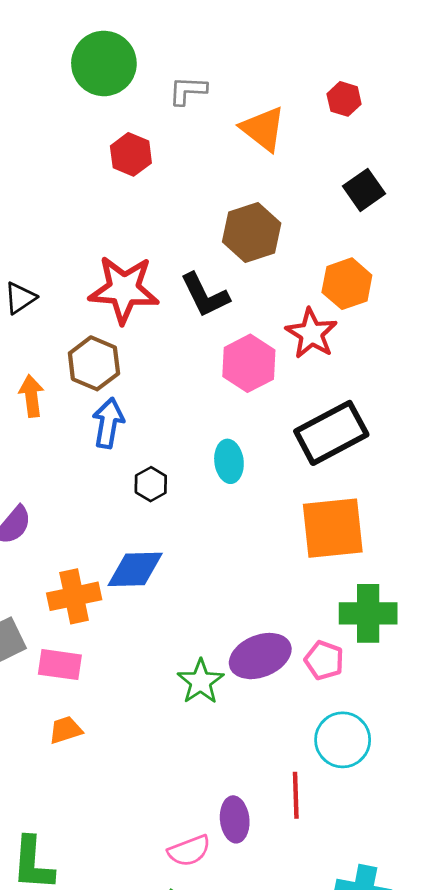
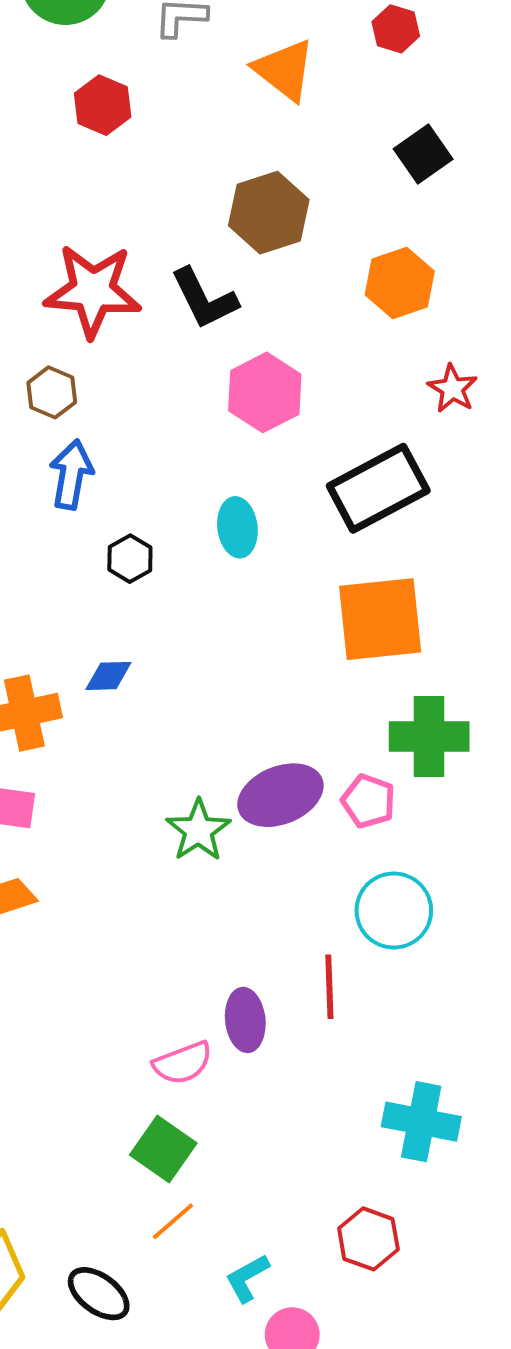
red star: (311, 333) -> (452, 389), moved, size x0.7
brown hexagon: (94, 363) -> (52, 392), size x0.7
blue diamond: (135, 569) -> (108, 676), size x0.6

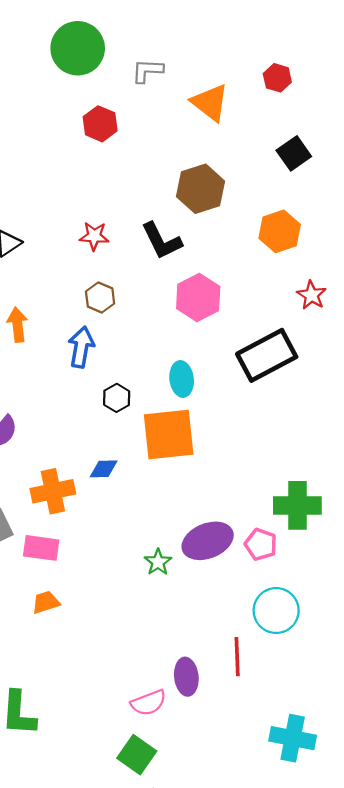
red star: (93, 291) -> (94, 236), size x0.5
brown hexagon: (52, 392) -> (100, 297), moved
orange square: (380, 619) -> (169, 435), moved
green star: (198, 830) -> (158, 562), size x0.7

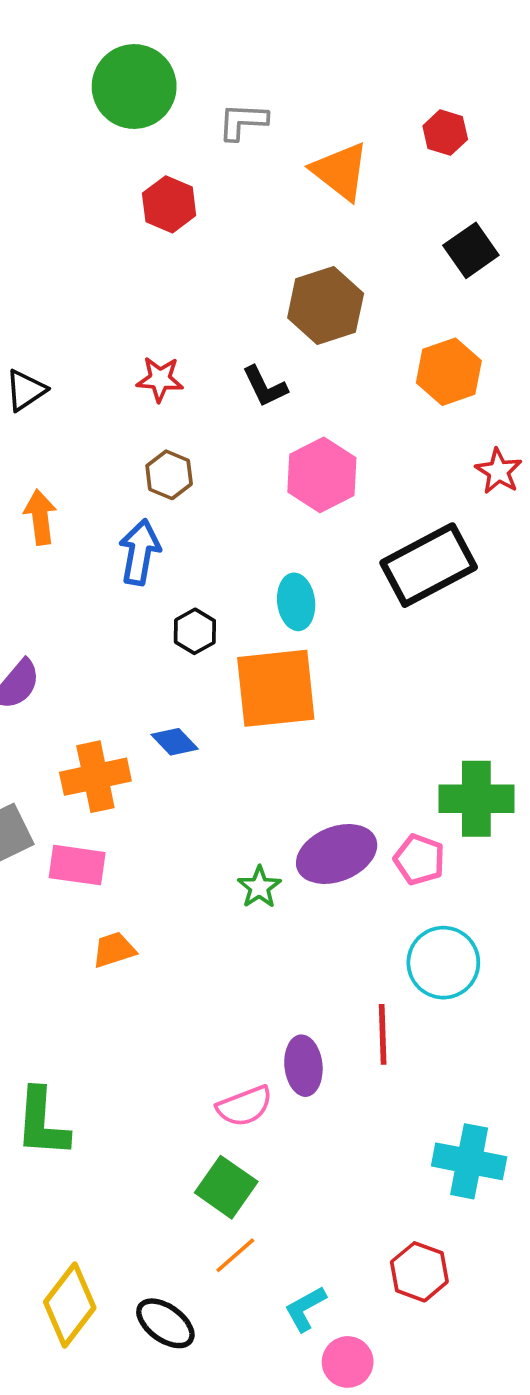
black L-shape: (162, 241) -> (265, 387), size x0.7
blue diamond: (104, 469) -> (175, 742), turned 48
orange trapezoid: (46, 602) -> (114, 950), moved

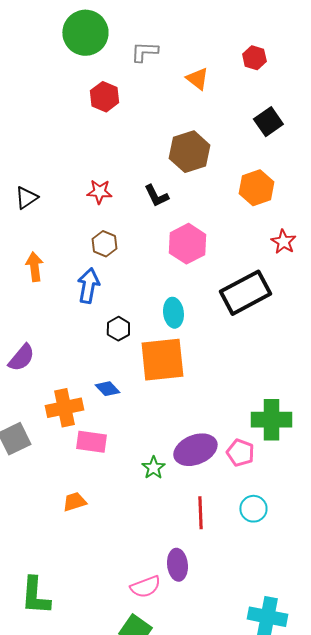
orange triangle: (340, 171) -> (197, 79), size x0.7
pink rectangle: (77, 865) -> (91, 442), moved
cyan circle: (443, 963) -> (253, 509), size x0.7
red line: (383, 1034) -> (200, 513), moved

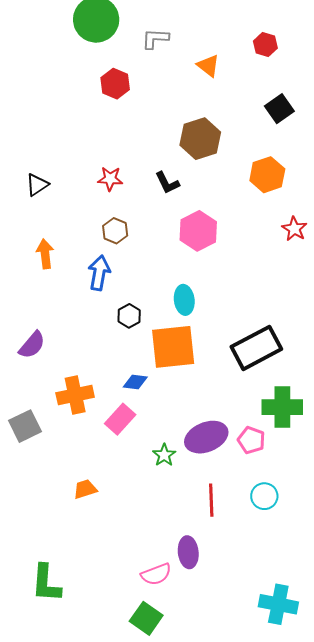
black rectangle: (245, 293) -> (256, 348), moved
blue diamond: (107, 389) -> (135, 382), moved, turned -40
pink rectangle: (91, 442) -> (120, 419), moved, turned -56

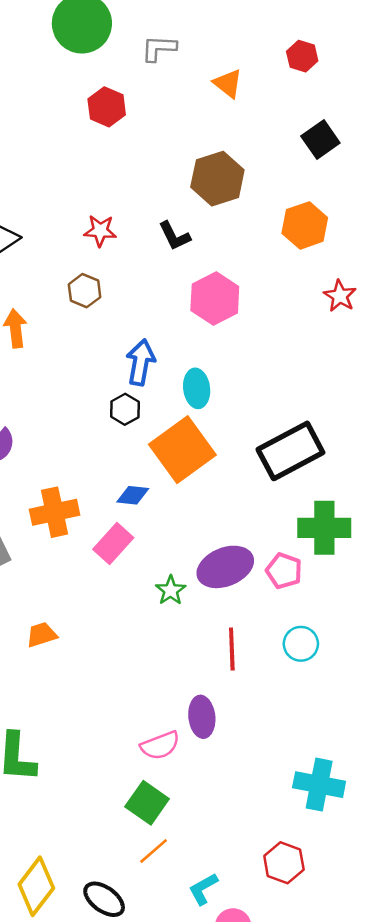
brown hexagon: (115, 231) -> (85, 291), moved
blue arrow: (99, 273) -> (141, 362), moved
orange square: (173, 347) -> (182, 450), turned -30
orange trapezoid: (85, 489) -> (42, 635), moved

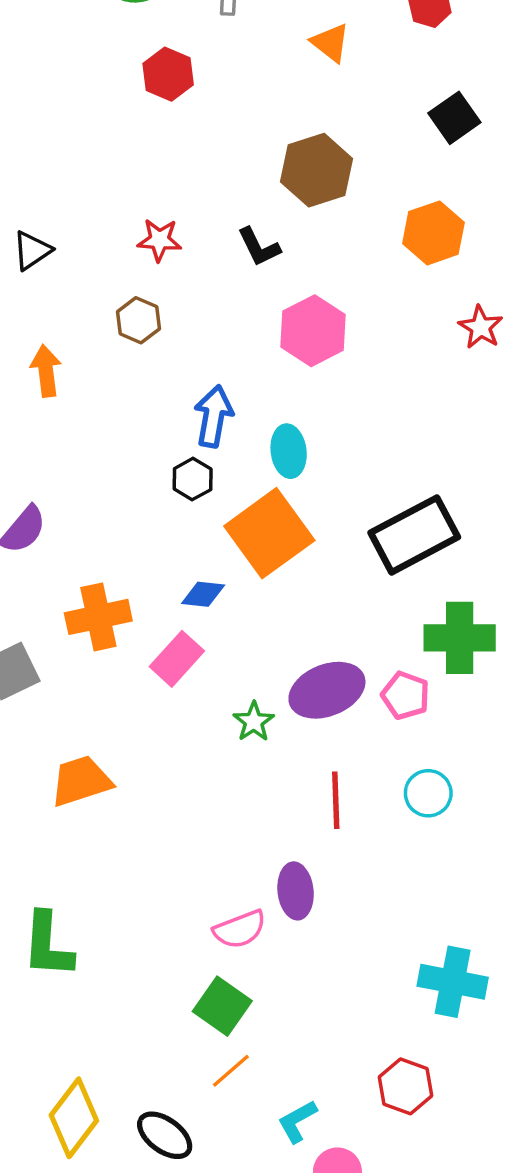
orange trapezoid: (42, 635) -> (81, 781), size x1.5

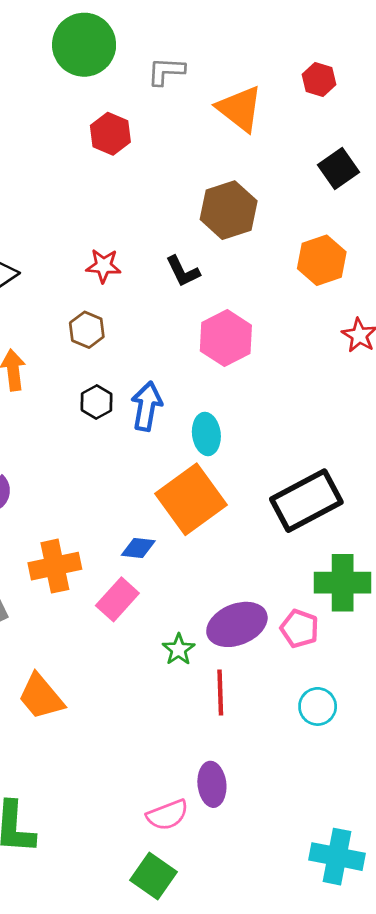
orange triangle: (330, 43) -> (240, 109), size x1.5
black hexagon: (193, 479) -> (97, 402), moved
orange trapezoid: (81, 781) -> (41, 697), turned -112
red line: (336, 800) -> (220, 693), moved

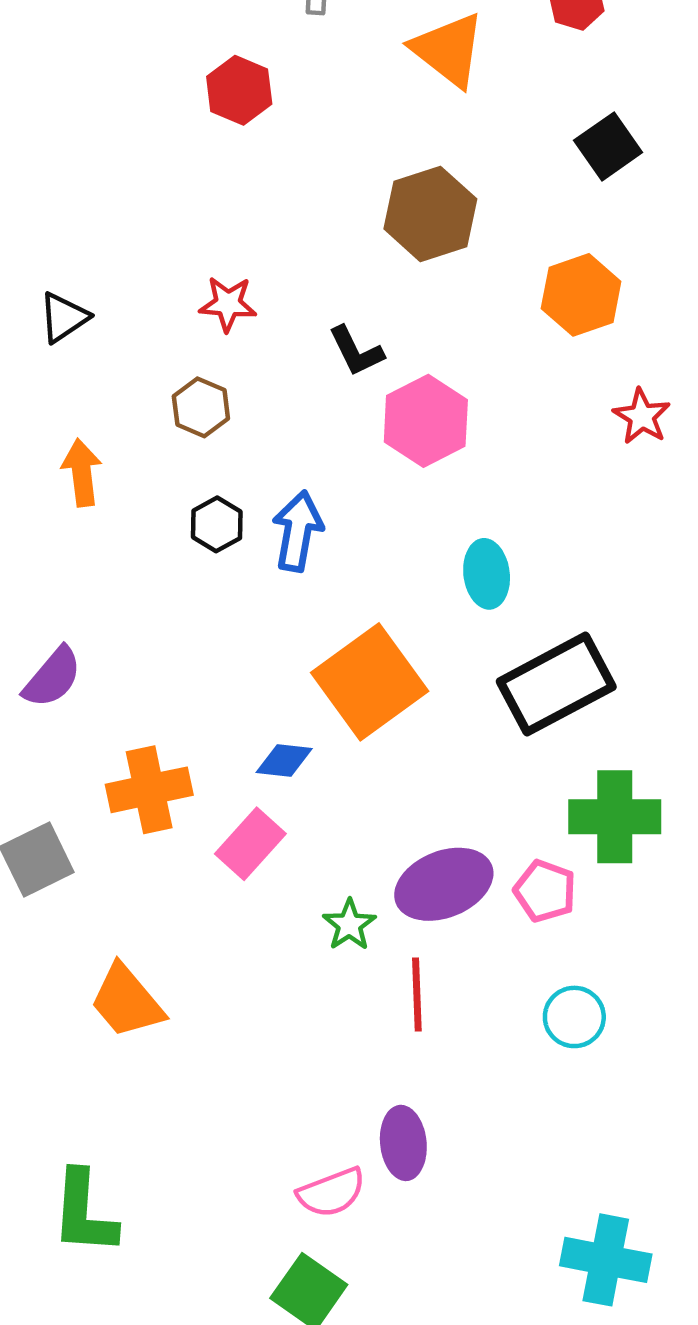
black L-shape: (183, 271) -> (356, 351), moved
cyan ellipse: (206, 434) -> (487, 574), moved

